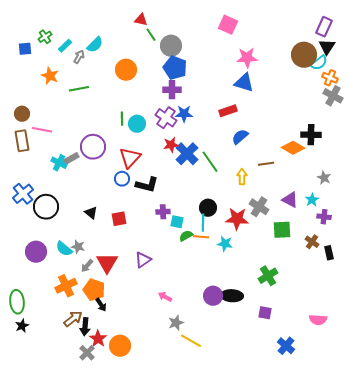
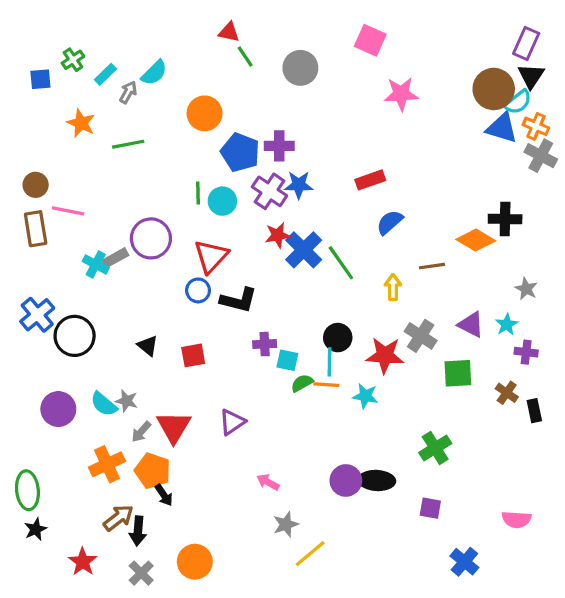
gray circle: (171, 46) -> (300, 68), moved
blue pentagon: (175, 68) -> (240, 152), moved
blue triangle: (244, 83) -> (502, 128), moved
red star: (98, 339) -> (83, 562), moved
yellow line: (191, 341) -> (310, 554), turned -70

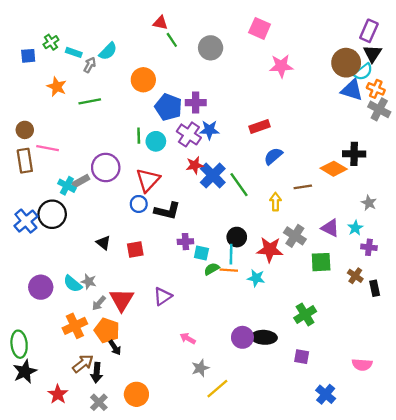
cyan rectangle: (105, 74) -> (74, 52), turned 63
black circle: (75, 336) -> (52, 214), moved
black star: (36, 529) -> (25, 372), size x1.5

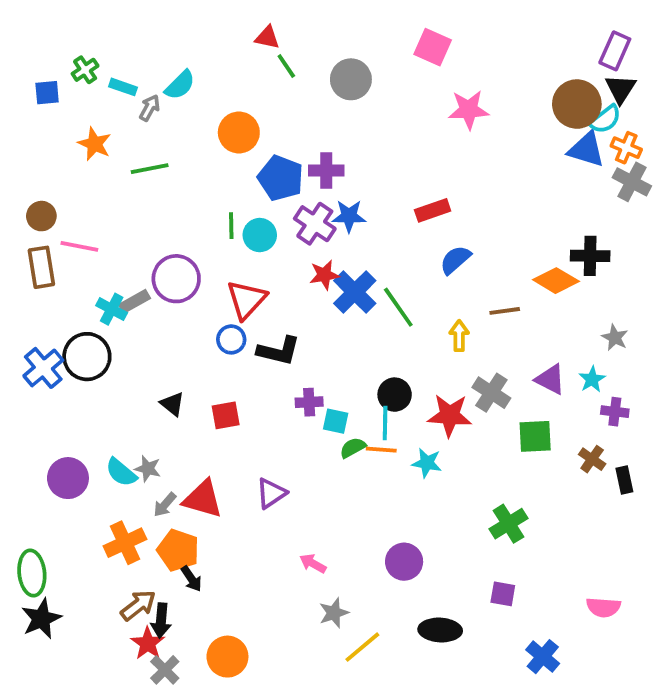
red triangle: (122, 300) -> (203, 499), turned -45
black ellipse: (264, 337) -> (440, 630), moved
red star: (58, 394) -> (148, 643), moved

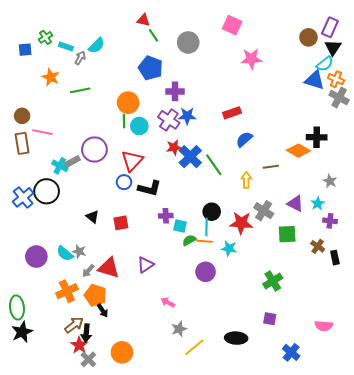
brown circle: (577, 104) -> (308, 37), moved, size x0.7
orange circle: (239, 132) -> (128, 103), moved
blue pentagon: (281, 178) -> (150, 68), moved
purple circle: (404, 562) -> (206, 272), moved

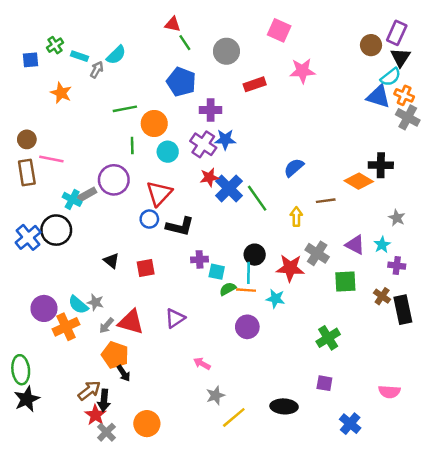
green line: (80, 90) -> (125, 109), moved
red rectangle: (232, 113) -> (255, 84), moved
green line: (124, 121) -> (132, 146), moved
black rectangle: (335, 258) -> (403, 310), size x1.6
orange cross: (67, 291) -> (66, 327), moved

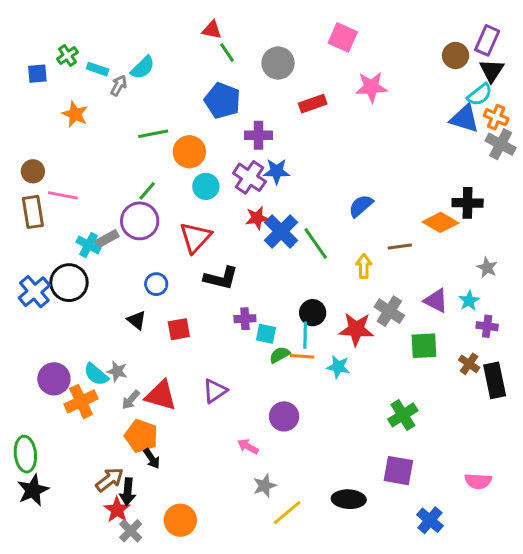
green line: (132, 146) -> (147, 191), moved, turned 42
blue circle: (149, 219) -> (156, 284), moved
purple circle: (247, 327) -> (284, 416), moved
purple square: (324, 383) -> (398, 471), size x1.5

